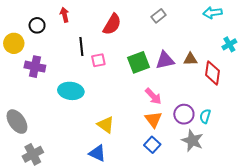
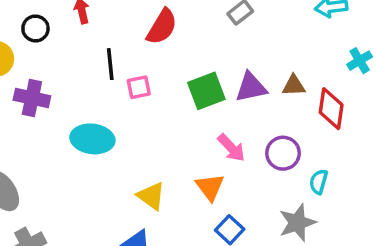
purple circle: (184, 114) -> (283, 153), moved
orange triangle: (153, 119) -> (210, 187), moved
gray star: (192, 141) -> (297, 223), turned 30

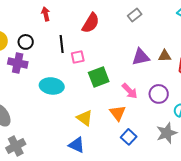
black circle: (35, 29) -> (26, 42), moved
green square: (206, 91) -> (99, 77), moved

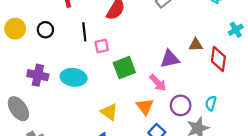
purple triangle: (141, 57) -> (170, 59), moved
purple cross: (18, 63) -> (38, 75), moved
purple circle: (159, 94) -> (181, 105), moved

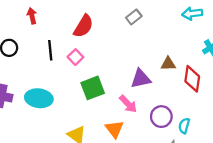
pink square: (102, 46) -> (75, 57), moved, turned -32
purple circle: (181, 105) -> (161, 117), moved

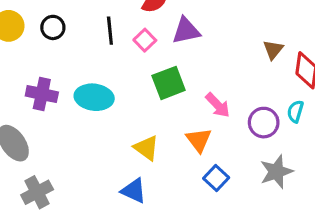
brown triangle: (168, 64) -> (273, 50), turned -49
purple triangle: (141, 79) -> (186, 31), moved
cyan semicircle: (184, 126) -> (295, 111), moved

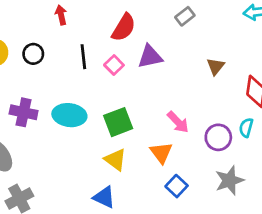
brown triangle: (273, 50) -> (215, 66), moved
green square: (169, 83) -> (118, 122), moved

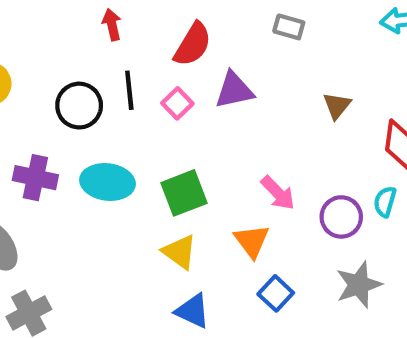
red arrow: (61, 15) -> (112, 25), moved
gray rectangle: (185, 16) -> (289, 27), turned 54
black circle: (33, 54) -> (79, 106), moved, size x1.4
blue triangle: (104, 197) -> (193, 311), moved

